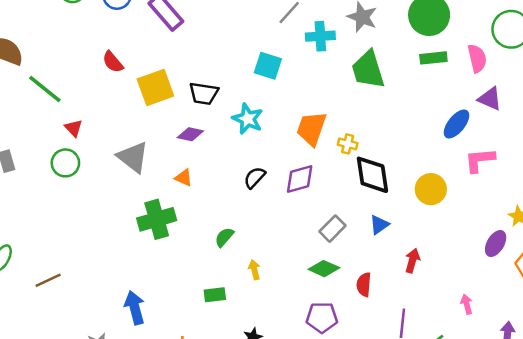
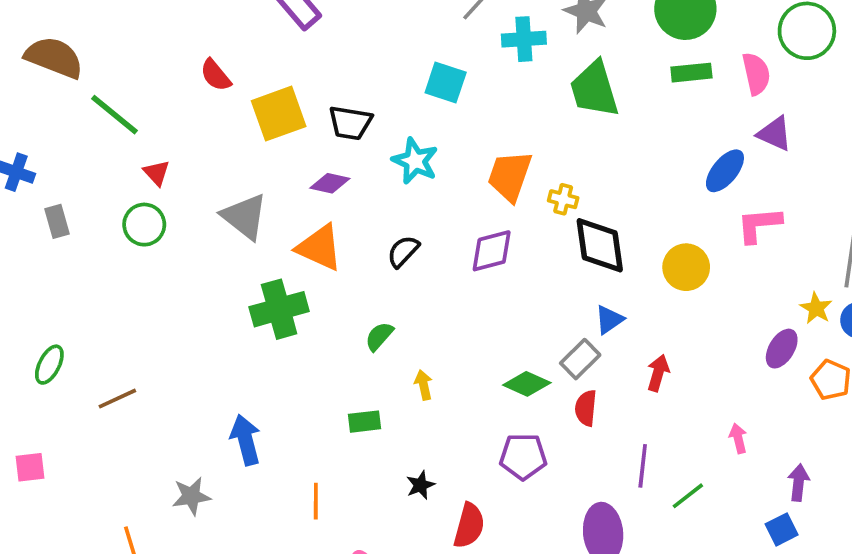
black semicircle: (255, 177) -> (403, 251), moved
orange triangle: (184, 178) -> (319, 248), size x1.8
gray rectangle: (333, 229) -> (580, 359), moved

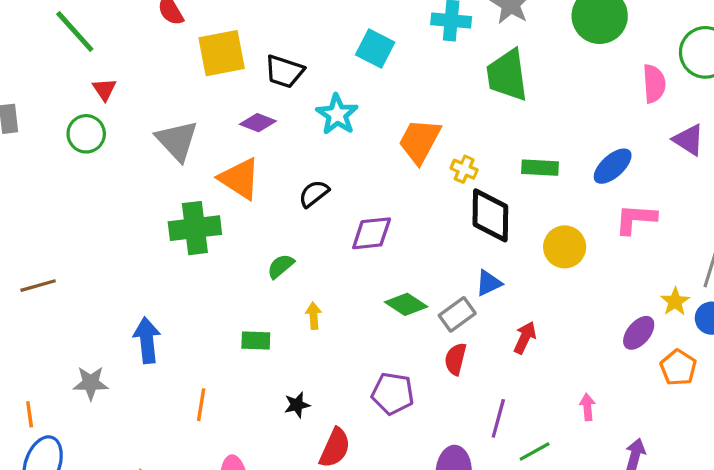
green rectangle: (691, 73) -> (540, 168), moved
purple triangle: (775, 134) -> (689, 140), moved
purple diamond: (492, 251) -> (372, 233), moved
green diamond: (527, 384) -> (406, 304), moved

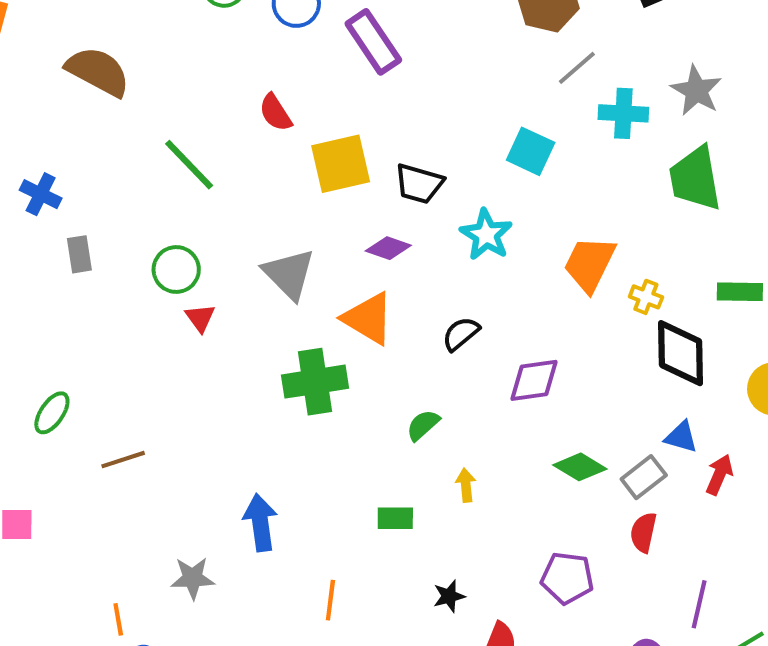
green line: (75, 31) -> (189, 165), moved
red triangle: (104, 89) -> (200, 318), moved
blue triangle: (489, 283) -> (681, 437), turned 44
red arrow: (525, 338) -> (719, 475), moved

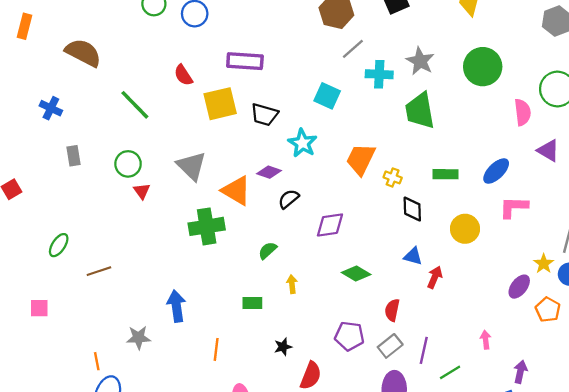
purple rectangle: (373, 42) -> (245, 61), moved, turned -52
blue cross: (41, 194) -> (51, 108), moved
purple diamond: (388, 248) -> (269, 172), moved
black diamond: (681, 353) -> (412, 209), size x0.7
gray rectangle: (644, 477) -> (390, 346), moved

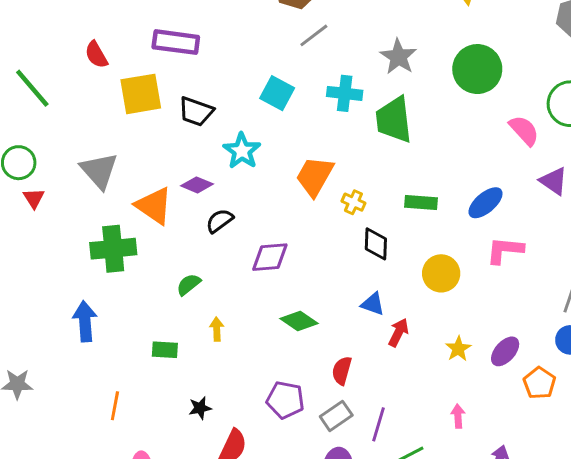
cyan cross: (379, 74) -> (345, 93), moved
pink semicircle: (523, 112) -> (524, 130), turned -40
yellow star: (544, 264) -> (458, 349), moved
blue arrow: (176, 306) -> (85, 321), moved

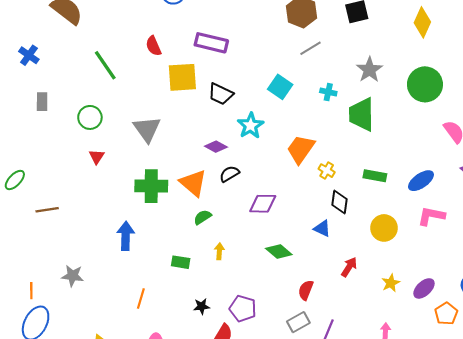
cyan cross: (345, 93) -> (328, 92), size x0.7
red triangle: (34, 198) -> (97, 157), moved
orange triangle: (154, 206) -> (193, 183), moved
blue triangle: (373, 304) -> (322, 228), moved
purple pentagon: (285, 400) -> (243, 309), moved

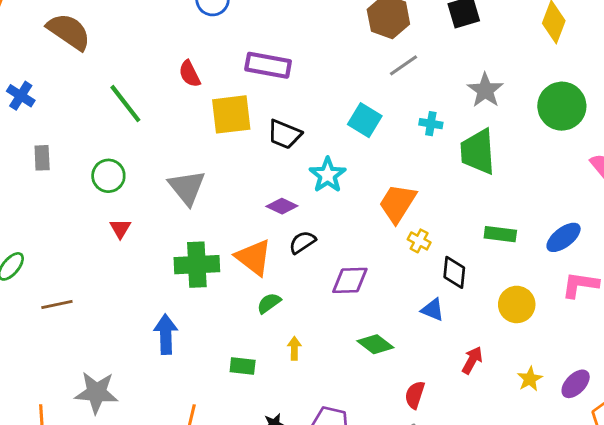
yellow cross: (327, 171) -> (419, 241), moved
gray star: (73, 276) -> (96, 392), size x1.4

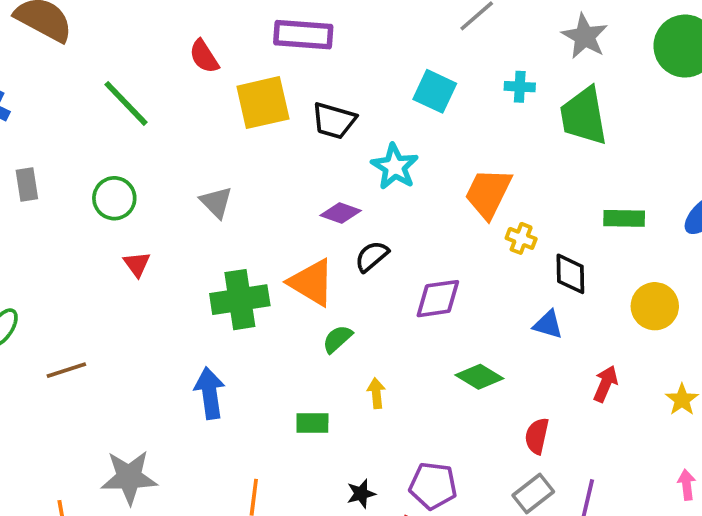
gray triangle: (187, 187) -> (216, 202), size x0.7

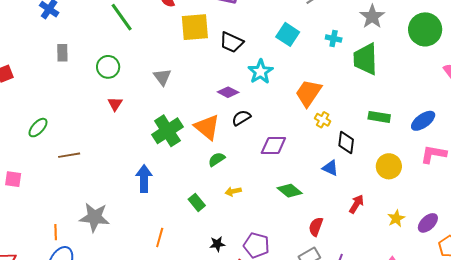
green cross: (240, 300) -> (167, 131), turned -32
yellow arrow: (376, 393) -> (233, 191), turned -105
green rectangle: (312, 423) -> (197, 202), turned 42

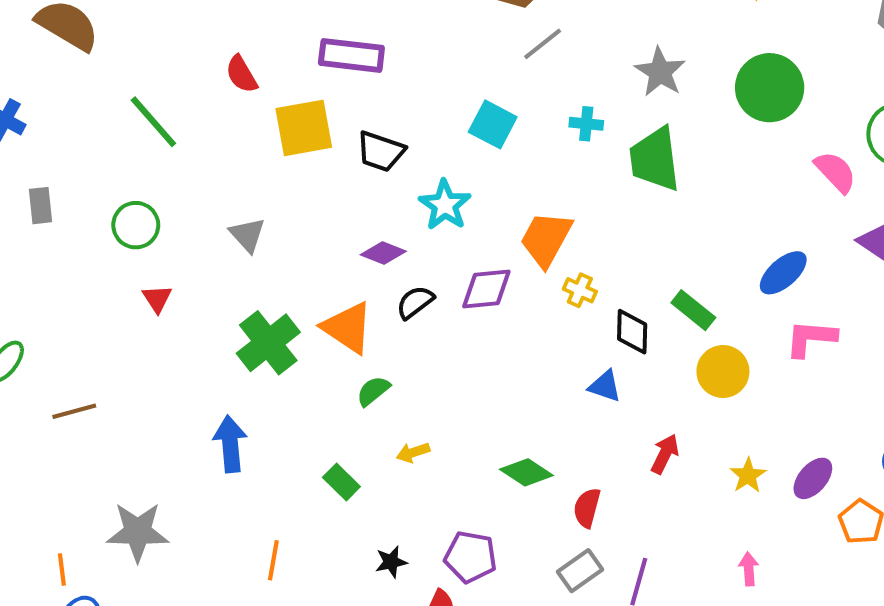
green rectangle: (379, 117) -> (693, 310), moved, turned 35
purple diamond: (273, 146) -> (486, 289), moved
green diamond: (290, 191) -> (526, 472), moved

